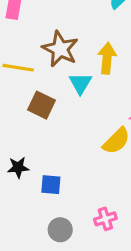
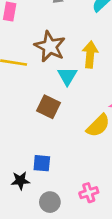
brown square: (41, 105) -> (49, 107), moved
black star: (18, 167) -> (20, 181), moved

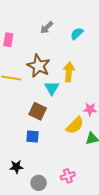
blue square: (42, 163) -> (33, 136), moved

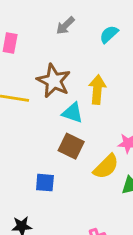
cyan triangle: (52, 88) -> (73, 113), turned -42
brown square: (38, 111) -> (71, 146), moved

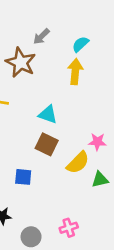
brown star: (54, 81) -> (21, 62), moved
yellow arrow: (97, 90) -> (75, 72), moved

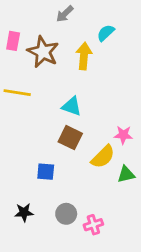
gray arrow: (41, 36) -> (65, 14), moved
yellow arrow: (75, 72) -> (84, 56), moved
gray circle: (31, 237) -> (66, 214), moved

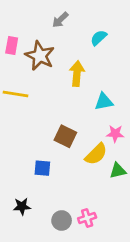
yellow arrow: (84, 56) -> (77, 74), moved
cyan triangle: (72, 106) -> (104, 102), moved, turned -30
gray circle: (66, 214) -> (62, 221), moved

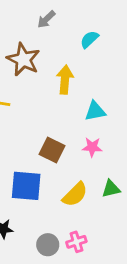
pink star: (115, 134) -> (92, 147), moved
yellow semicircle: (96, 154) -> (75, 194), moved
blue square: (42, 168) -> (26, 186), size x1.6

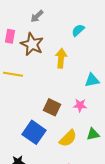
gray arrow: (46, 19) -> (37, 16), moved
cyan triangle: (95, 111) -> (92, 80), moved
blue square: (26, 186) -> (34, 132), turned 30

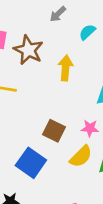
gray arrow: (37, 16) -> (58, 14), moved
yellow semicircle: (68, 138) -> (81, 156), moved

